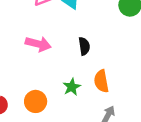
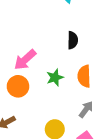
pink arrow: (38, 44) -> (25, 60), moved, turned 115

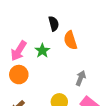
orange semicircle: (84, 76) -> (70, 40), moved
green star: (55, 78) -> (42, 51), moved

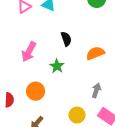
orange semicircle: (70, 40) -> (95, 53), moved, turned 90
pink arrow: (19, 51) -> (29, 52), moved

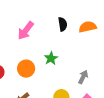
orange semicircle: (95, 53) -> (88, 27), moved
green star: (57, 66) -> (51, 58), moved

